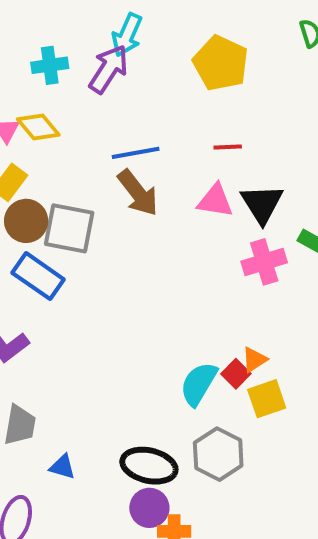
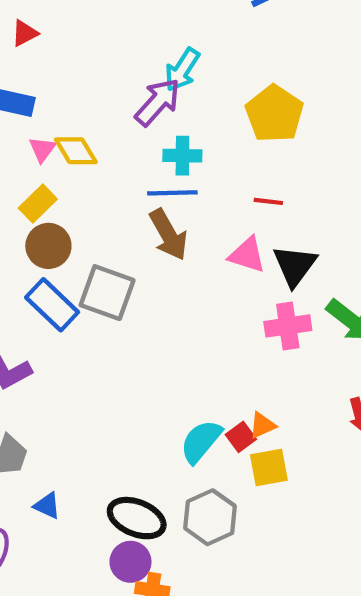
cyan cross: (50, 65) -> (182, 156), moved
gray square: (69, 228) -> (107, 293), moved

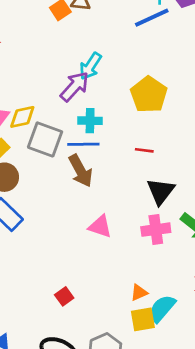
yellow diamond: (76, 151) -> (22, 117), turned -72
pink triangle: (247, 255) -> (100, 226), moved
gray square: (107, 293) -> (45, 139), moved
red square: (241, 437) -> (64, 296), moved
cyan semicircle: (201, 441) -> (162, 308), moved

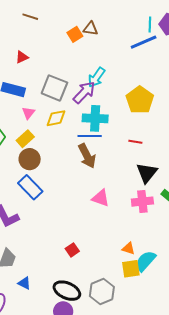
yellow diamond: (22, 117) -> (56, 118), moved
cyan cross: (90, 121) -> (95, 118), size x1.4
gray square: (45, 139) -> (54, 88), moved
orange triangle: (139, 293) -> (129, 249), turned 40

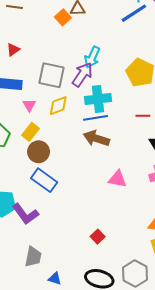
brown arrow: (87, 156) -> (96, 138), turned 145

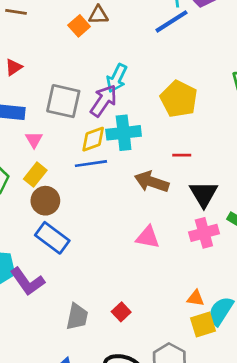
yellow diamond: (58, 106) -> (93, 139), moved
blue line: (96, 118) -> (91, 164), moved
brown arrow: (96, 138) -> (152, 182), moved
gray trapezoid: (33, 257) -> (77, 317), moved

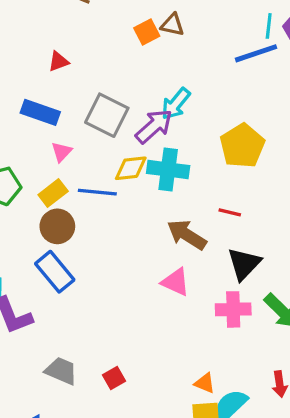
blue line: (91, 164) -> (97, 192), moved
pink triangle: (148, 237) -> (176, 282), moved
gray trapezoid: (77, 317) -> (61, 371), turned -92

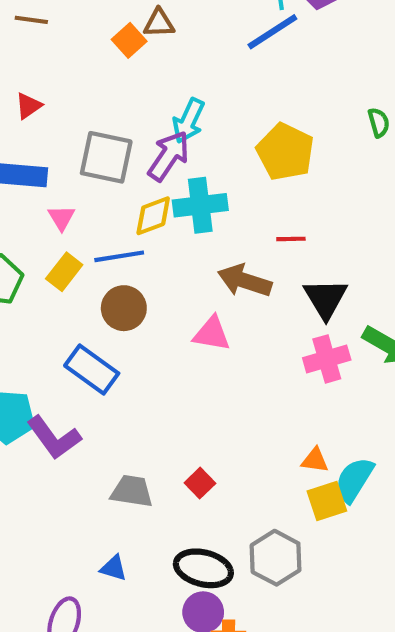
brown circle: (57, 226) -> (124, 308), moved
pink triangle: (176, 282) -> (212, 334), moved

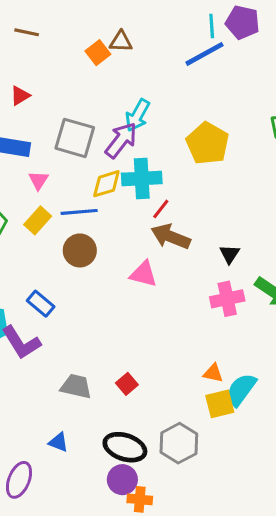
red line: (291, 239) -> (161, 209), moved, turned -55
black triangle: (326, 298) -> (230, 254), size x0.6
blue rectangle: (92, 369) -> (41, 304), moved, size x0.7

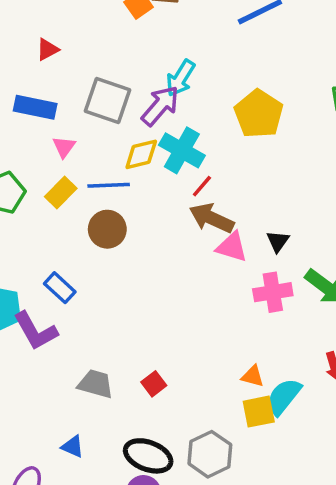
cyan cross: (142, 178) -> (182, 150), turned 30
pink triangle: (143, 274) -> (232, 247), moved

